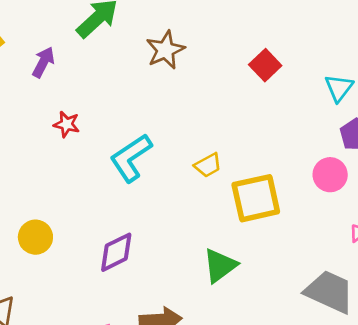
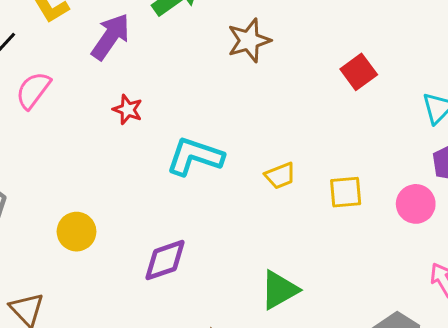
purple arrow: (43, 62) -> (110, 37), size x1.4
cyan L-shape: (131, 158) -> (195, 156), turned 45
yellow square: (256, 198) -> (346, 192), moved, size x0.6

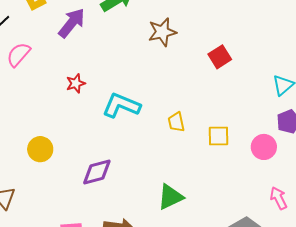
red square: (359, 72) -> (220, 57), moved
red star: (128, 110) -> (76, 83), moved, turned 30
yellow trapezoid: (280, 176) -> (176, 122), turned 95

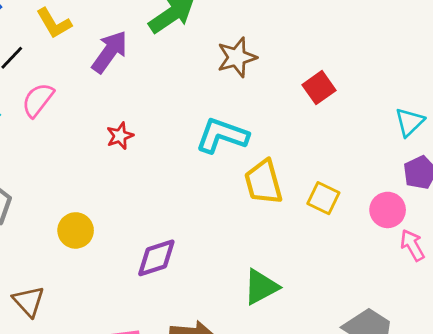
cyan L-shape: (121, 105) -> (222, 135), moved
yellow trapezoid: (176, 122) -> (263, 182), size x1.6
yellow square: (218, 136) -> (323, 198), turned 30
pink arrow: (279, 198) -> (412, 245), moved

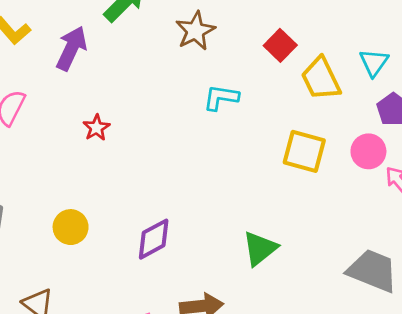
cyan L-shape: (222, 135) -> (221, 98), moved, size x0.7
yellow trapezoid: (263, 182) -> (321, 79), moved
yellow square: (323, 198) -> (304, 151), size x1.4

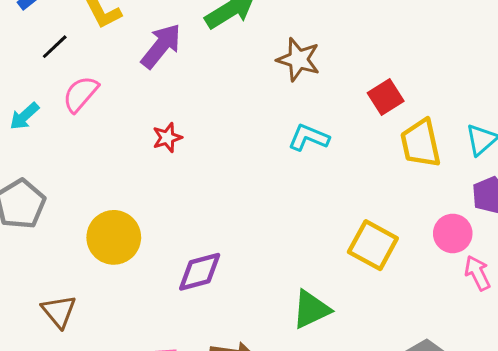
brown star: (195, 31) -> (298, 59), turned 30
yellow square: (304, 151) -> (373, 245), moved
yellow circle: (71, 227) -> (114, 237), size x1.4

